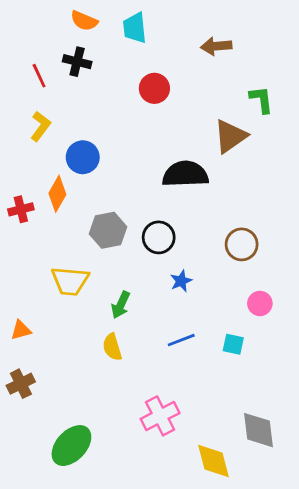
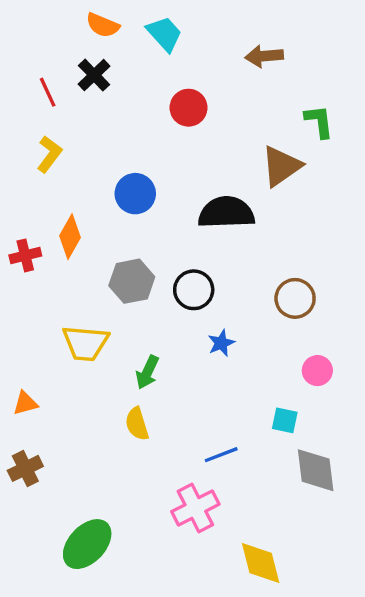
cyan trapezoid: (135, 28) -> (164, 34), turned 144
black cross: (77, 62) -> (94, 75), turned 32
blue circle: (83, 157) -> (135, 194), moved
blue line: (181, 340) -> (221, 455), moved
gray diamond: (258, 430) -> (316, 470), moved

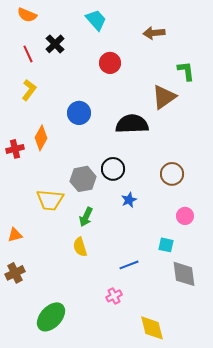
orange semicircle: (103, 25) -> (27, 15), moved
gray hexagon: (132, 281) -> (83, 179), moved
pink cross: (195, 508) -> (114, 296), size x0.6

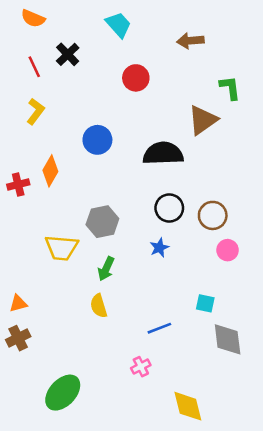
black circle: (113, 169) -> (169, 208), moved
pink circle: (185, 216) -> (228, 250), moved
orange triangle: (15, 235) -> (18, 303), moved

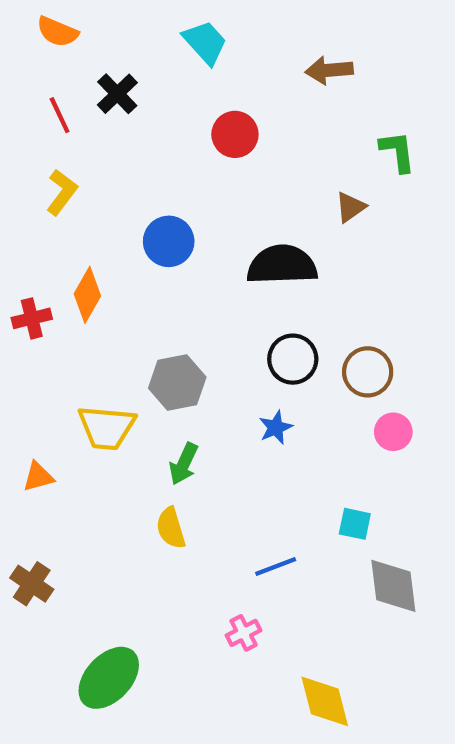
brown triangle: (203, 120) -> (351, 207), size x0.6
orange triangle: (18, 303) -> (38, 477), moved
brown cross: (18, 338) -> (32, 584), turned -30

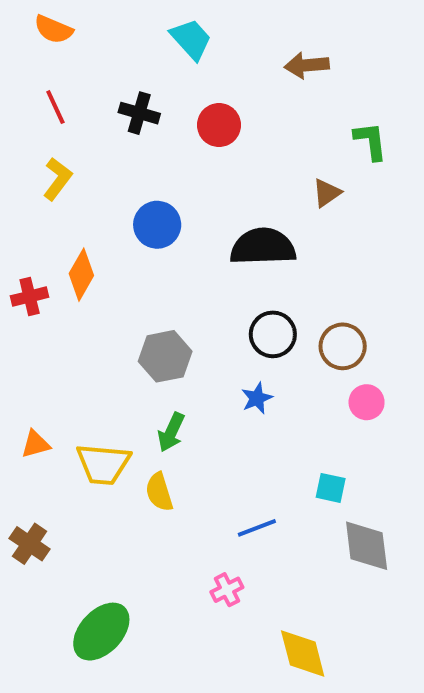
black cross: (117, 94) -> (139, 113), moved, turned -30
yellow trapezoid: (107, 427) -> (103, 464), moved

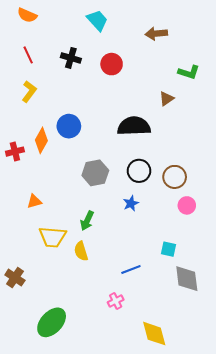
green L-shape: (371, 141) -> (189, 72), turned 115
blue circle: (157, 225) -> (69, 126), moved
gray hexagon: (165, 356) -> (95, 173), moved
orange triangle: (36, 444) -> (34, 201), moved

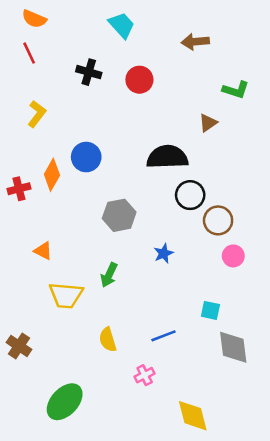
red line: (28, 55) -> (29, 53), moved
black circle: (139, 171) -> (190, 195), moved
orange triangle: (34, 201) -> (43, 251), turned 42
yellow semicircle: (81, 251) -> (108, 340), moved

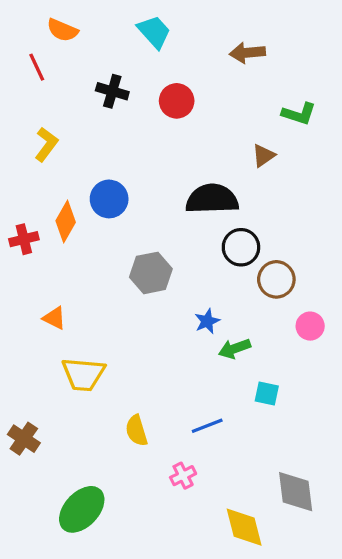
orange semicircle: (34, 19) -> (62, 30), moved
pink circle: (233, 256) -> (310, 326), moved
green arrow: (109, 275) -> (235, 349), moved, turned 45
gray diamond: (233, 347) -> (296, 492), moved

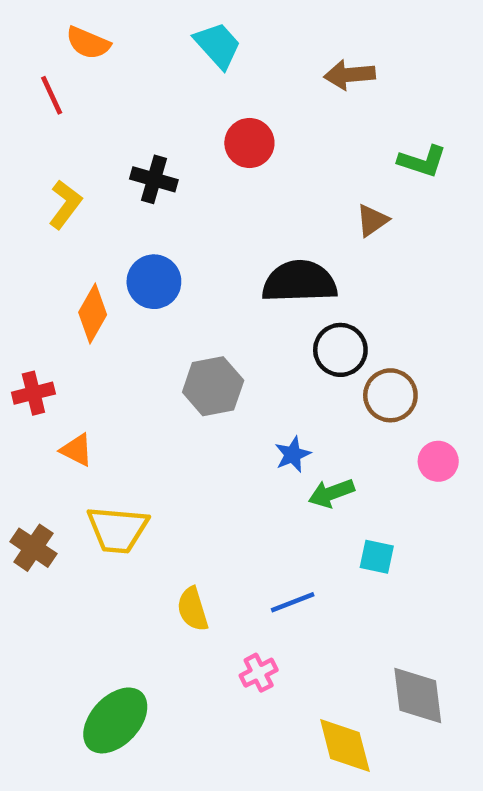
black cross: (112, 91) -> (154, 179), moved
red cross: (24, 239) -> (33, 393), moved
brown cross: (24, 439) -> (33, 548), moved

